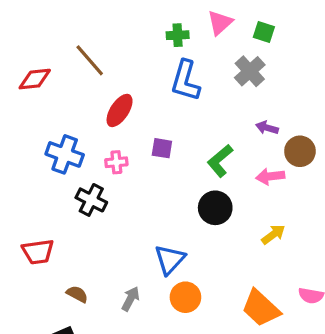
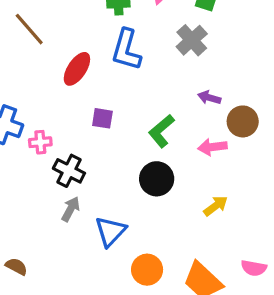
red ellipse: (120, 110) -> (77, 69), moved
pink cross: (116, 162) -> (40, 142), moved
black cross: (91, 200) -> (69, 171), moved
orange circle: (185, 297) -> (147, 270), moved
gray arrow: (131, 299) -> (71, 209), moved

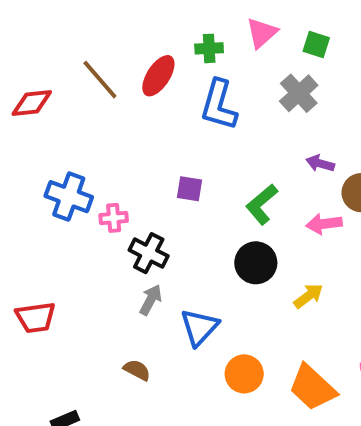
red ellipse: (77, 69) -> (158, 76), moved
yellow arrow: (216, 206) -> (308, 296), moved
brown semicircle: (16, 266) -> (137, 370), moved

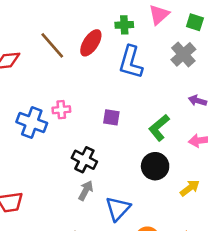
pink cross: (114, 218) -> (61, 110), moved

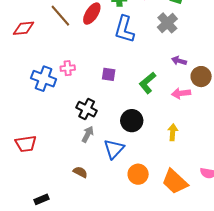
black circle: (155, 166) -> (132, 121), moved
yellow arrow: (190, 188) -> (173, 132), turned -49

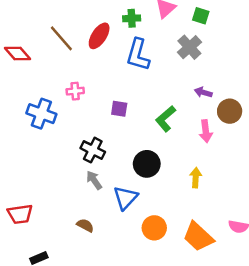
red diamond: (24, 28) -> (17, 53), turned 55
pink cross: (68, 68) -> (75, 91), moved
pink arrow: (181, 93) -> (206, 131), turned -90
gray arrow: (88, 134) -> (94, 180), turned -63
red trapezoid: (26, 144) -> (20, 214), moved

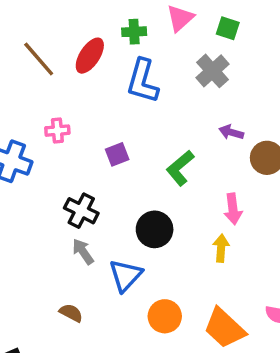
purple square: (119, 109) -> (117, 154), turned -30
pink arrow: (206, 131) -> (233, 209), moved

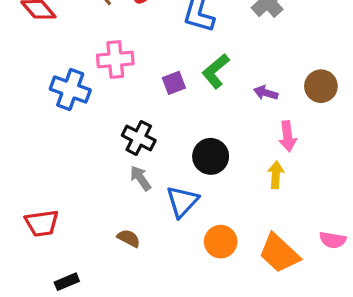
pink cross: (57, 131) -> (115, 59), size x1.5
purple arrow: (231, 132) -> (266, 93), moved
green L-shape: (180, 168) -> (216, 71), moved

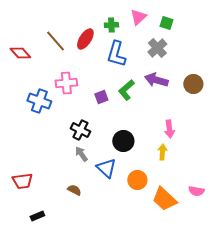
brown circle: (321, 86) -> (193, 84), moved
purple arrow: (266, 93) -> (156, 80), moved, size x1.6
blue triangle: (182, 202) -> (106, 168), turned -30
orange circle: (221, 242) -> (137, 180), moved

